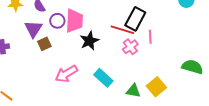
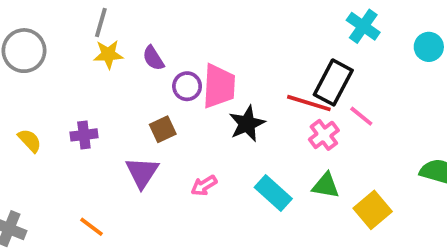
purple triangle: (33, 29) -> (142, 172), moved
pink line: (150, 37) -> (361, 116), turned -48
pink arrow: (66, 74) -> (204, 186), size x0.6
green triangle: (133, 91) -> (326, 186), moved

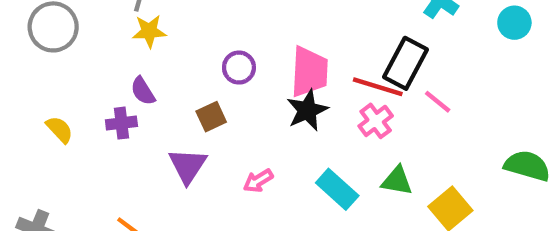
purple semicircle: (153, 58) -> (143, 91), moved
pink trapezoid: (219, 86) -> (309, 72), moved
pink cross: (324, 135) -> (376, 121), moved

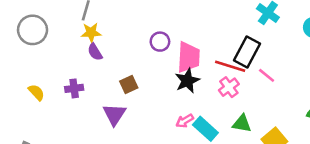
purple circle: (239, 68) -> (160, 42), moved
purple semicircle: (143, 91) -> (95, 52), moved
pink arrow: (258, 181) -> (185, 121), moved

